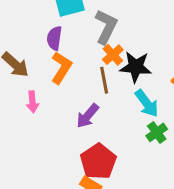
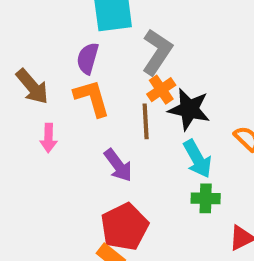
orange L-shape: (61, 68) -> (92, 98), turned -56
purple arrow: (88, 116) -> (118, 165), turned -84
green cross: (157, 132) -> (206, 198), turned 30

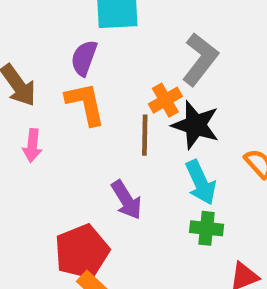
gray L-shape: (157, 52) -> (200, 59), moved
purple arrow: (118, 165) -> (126, 200), moved
red pentagon: (124, 227) -> (82, 252), moved

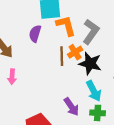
orange L-shape: (85, 104) -> (66, 26), moved
brown line: (145, 135) -> (62, 56), moved
purple arrow: (126, 200) -> (71, 107), moved

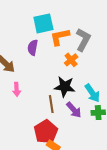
orange L-shape: (66, 26) -> (60, 37), turned -80
brown line: (62, 56) -> (51, 104), moved
black star: (90, 63) -> (65, 87), moved

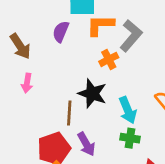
purple arrow: (74, 110) -> (86, 144), moved

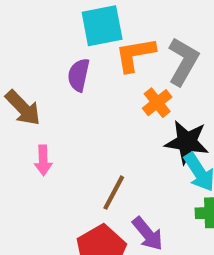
black star: (92, 94) -> (187, 142), moved
brown line: (69, 113) -> (114, 193), turned 35

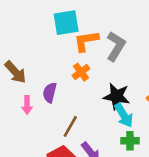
purple semicircle: (79, 75) -> (50, 93), moved
orange cross: (157, 103) -> (81, 72), moved

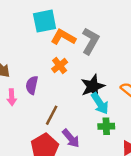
orange L-shape: (86, 41) -> (63, 37), turned 40
black star: (117, 96) -> (93, 86), turned -30

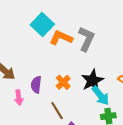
cyan square: (45, 21) -> (42, 25), turned -30
orange cross: (60, 66) -> (63, 82), moved
brown line: (52, 115) -> (57, 111), turned -54

